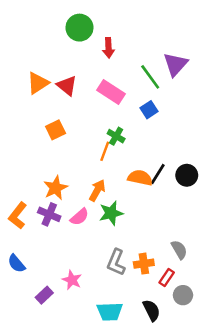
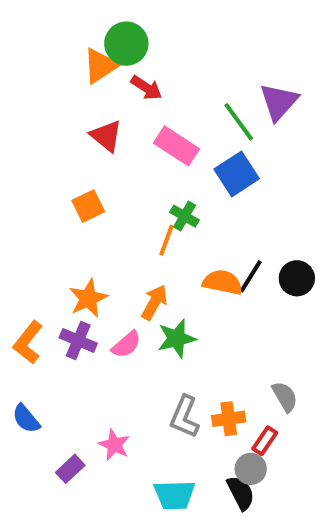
red arrow: (109, 48) -> (146, 88), moved, turned -54
orange triangle: (38, 83) -> (100, 66), moved
blue square: (149, 110) -> (237, 174), size x1.5
gray circle: (183, 295) -> (251, 469), moved

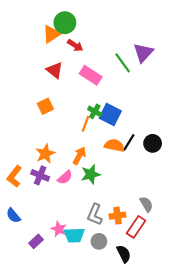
blue square: (237, 174) -> (110, 114), moved, turned -30
red rectangle: (265, 441) -> (136, 227), size x1.5
gray circle: (251, 469) -> (99, 241), moved
cyan trapezoid: (174, 495) -> (74, 235), moved

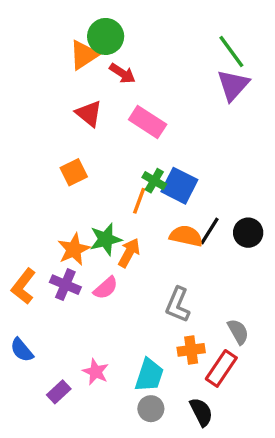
green line: (123, 63) -> (231, 52), moved
green star: (91, 174) -> (106, 239), moved
gray L-shape: (95, 215) -> (178, 305), moved
cyan trapezoid: (74, 235) -> (149, 375), moved, turned -70
gray circle: (99, 241) -> (151, 409), moved

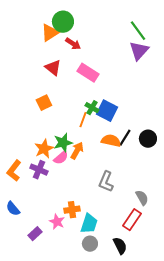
pink semicircle: (106, 288) -> (61, 158), moved
orange cross: (191, 350) -> (72, 210), moved

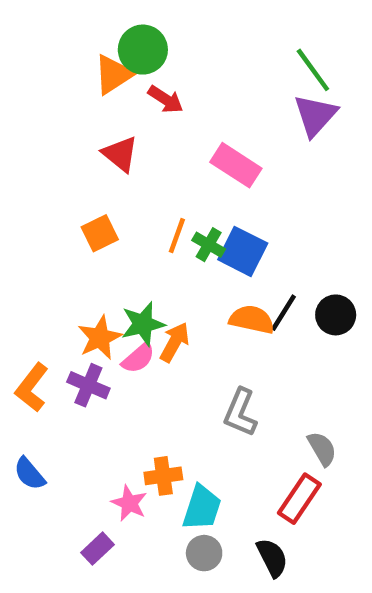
pink rectangle: (88, 73) -> (236, 165), moved
orange line: (83, 120) -> (177, 236), moved
purple rectangle: (35, 234) -> (97, 549), moved

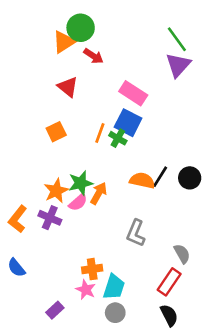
blue square: (243, 251) -> (128, 123), moved
pink star: (129, 503) -> (86, 290), moved
black semicircle: (272, 558) -> (169, 315), moved

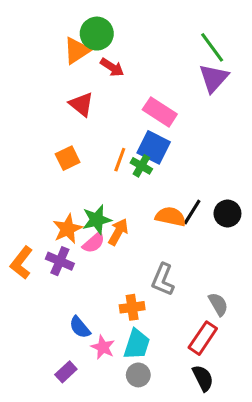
blue semicircle: (16, 268) -> (80, 327), moved
orange cross: (92, 269) -> (132, 307), moved

